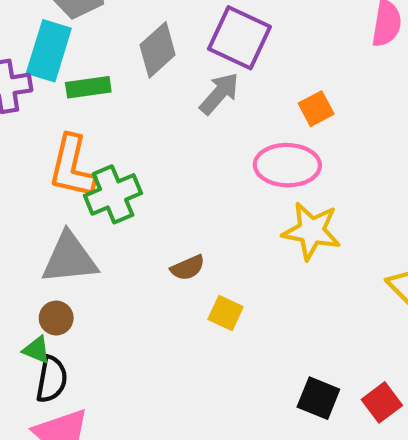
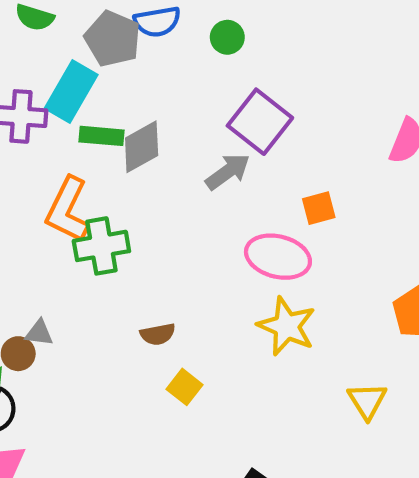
gray diamond: (158, 50) -> (142, 147), moved
gray triangle: (69, 258) -> (39, 333), moved, size x0.5

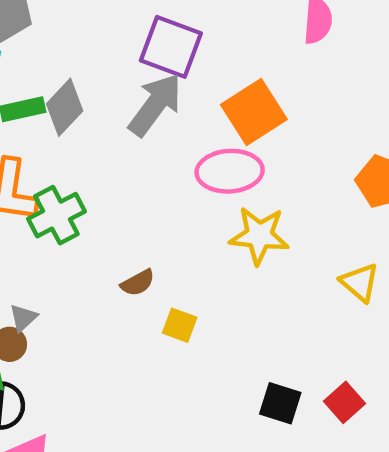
gray arrow: (228, 172) -> (155, 105), size x1.4
orange square: (319, 208) -> (254, 112), size x1.8
gray triangle: (39, 333) -> (23, 318), turned -32

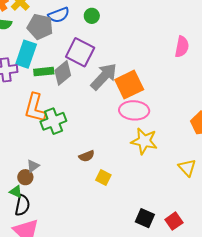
purple square: (171, 47) -> (80, 52), moved
orange square: (254, 112) -> (129, 85), moved

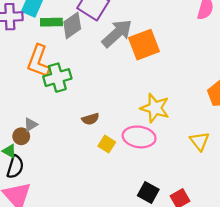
pink ellipse: (134, 110) -> (139, 137), moved

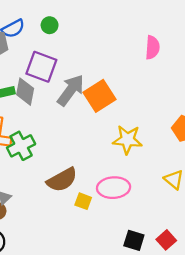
gray diamond: (72, 25) -> (25, 92), turned -32
yellow star: (155, 108) -> (127, 140), moved
brown semicircle: (90, 119) -> (62, 180), size x1.8

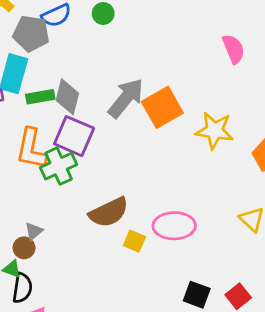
pink semicircle: (152, 47) -> (233, 49), turned -30
purple square: (41, 67) -> (74, 136), moved
yellow star: (127, 140) -> (215, 131), moved

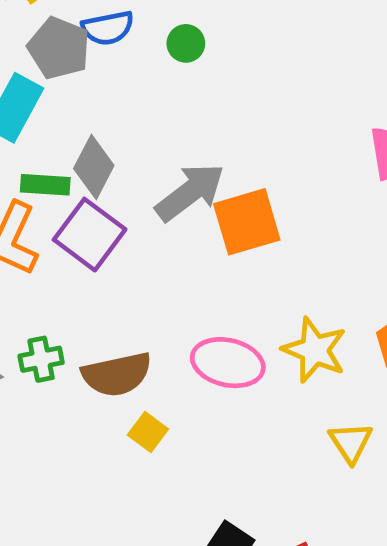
green rectangle: (40, 97) -> (45, 185), moved
yellow star: (215, 131) -> (315, 350), moved
green cross: (59, 166) -> (41, 359), moved, size x0.7
pink ellipse: (174, 226) -> (228, 363), moved

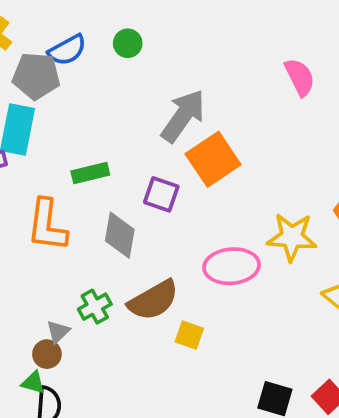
gray diamond: (94, 167) -> (120, 235), moved
green rectangle: (45, 185) -> (90, 173), moved
gray arrow: (190, 192) -> (183, 116), moved
purple square: (90, 235) -> (161, 194), moved, size x0.7

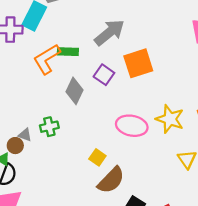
gray arrow: (183, 116) -> (109, 32), moved
orange L-shape: (47, 225) -> (47, 59), moved, turned 36
brown semicircle: (153, 300) -> (111, 180), moved, turned -32
gray triangle: (58, 332) -> (25, 135), turned 48

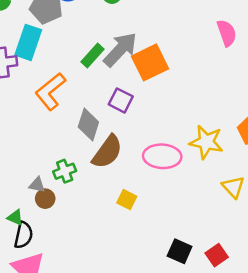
green rectangle: (68, 52) -> (92, 56), moved, turned -42
orange square: (138, 63) -> (150, 62), moved
brown circle: (15, 146) -> (45, 199), moved
brown semicircle: (111, 180) -> (107, 152), moved

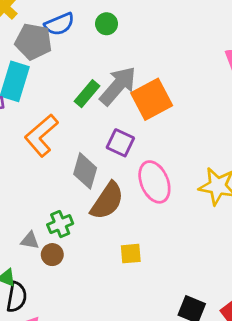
pink ellipse: (162, 156) -> (154, 182), moved, turned 66
brown circle: (45, 199) -> (52, 255), moved
yellow square: (127, 200) -> (131, 254), turned -30

